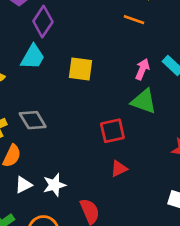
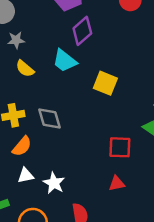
cyan trapezoid: (33, 57) -> (65, 61), turned 84
white star: (54, 185) -> (54, 183), turned 30

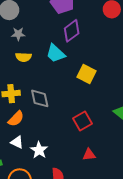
yellow semicircle: (25, 69) -> (23, 57), turned -42
red square: (120, 147) -> (83, 121), moved, turned -36
white triangle: (26, 176) -> (17, 142), turned 32

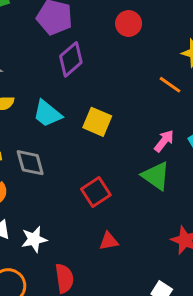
cyan trapezoid: (56, 53) -> (47, 114), moved
white star: (39, 150) -> (34, 239), turned 30

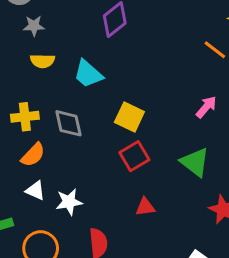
yellow square: (97, 122) -> (129, 117), moved
green triangle: (156, 176) -> (195, 162), moved

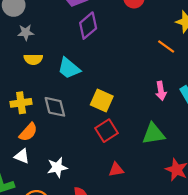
pink arrow: (206, 107) -> (161, 91), turned 132
green triangle: (195, 162) -> (153, 134), turned -45
white triangle: (35, 191) -> (22, 156), moved

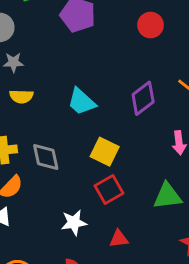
purple diamond: (88, 26) -> (143, 98), moved
cyan trapezoid: (69, 68) -> (81, 102), moved
white star: (57, 167) -> (74, 223), moved

